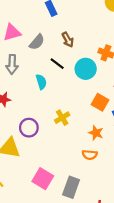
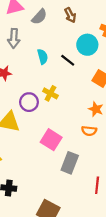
black line: (57, 64) -> (68, 60), moved
yellow cross: (62, 118) -> (50, 93), moved, turned -32
pink square: (43, 179) -> (51, 140), moved

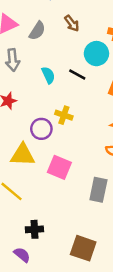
pink square: (51, 140) -> (59, 167), moved

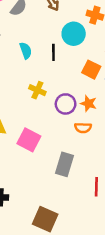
black line: (77, 75) -> (53, 52), turned 56
purple circle: (41, 129) -> (66, 104), moved

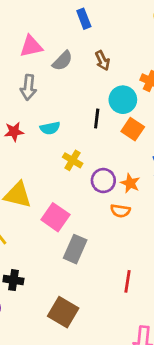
cyan semicircle: (26, 51) -> (50, 128), moved, turned 91
orange square: (91, 70) -> (133, 129), moved
gray rectangle: (64, 164) -> (75, 249), moved

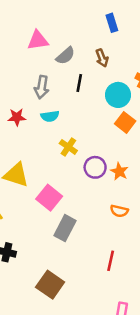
blue rectangle: (84, 19) -> (112, 23), moved
gray arrow: (28, 87) -> (42, 87), moved
black line: (97, 118) -> (79, 83), moved
orange semicircle: (120, 211) -> (119, 211), moved

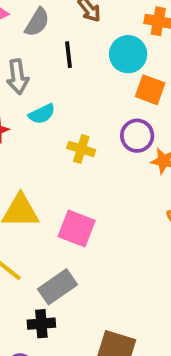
purple circle: (95, 167) -> (137, 136), moved
gray rectangle: (65, 228) -> (58, 287), moved, turned 45

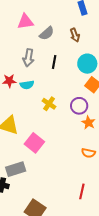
black line: (68, 55) -> (54, 62), moved
cyan semicircle: (42, 114) -> (27, 85), moved

